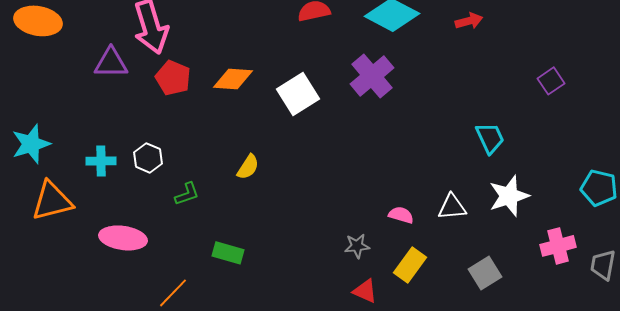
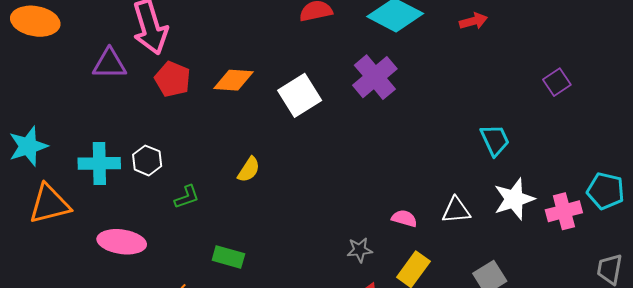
cyan cross: (101, 161) -> (99, 163), size x1.4
pink cross: (558, 246) -> (564, 211), moved

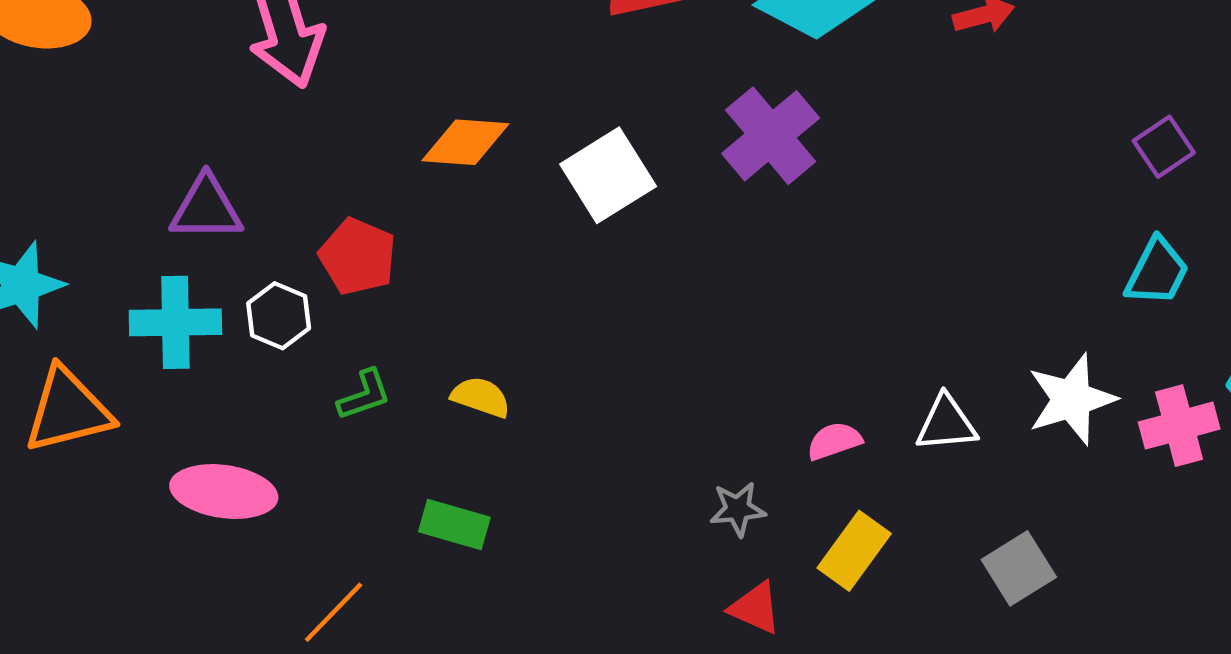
purple triangle: (109, 64) -> (206, 208), moved
red pentagon: (173, 79) -> (358, 257), moved
cyan trapezoid: (495, 140) -> (1157, 272), moved, turned 52
yellow semicircle: (249, 170) -> (481, 397), moved, turned -104
pink semicircle: (404, 218) -> (834, 441), turned -35

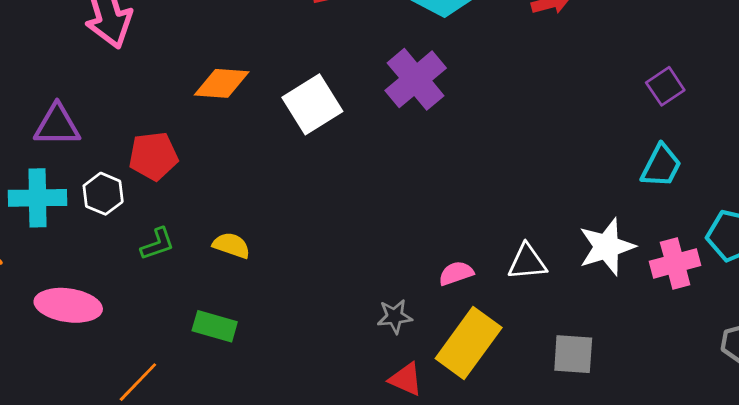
red pentagon: (358, 257) -> (153, 156), turned -30
yellow rectangle: (854, 551) -> (469, 343), size x1.4
gray square: (1019, 568) -> (573, 354), turned 36

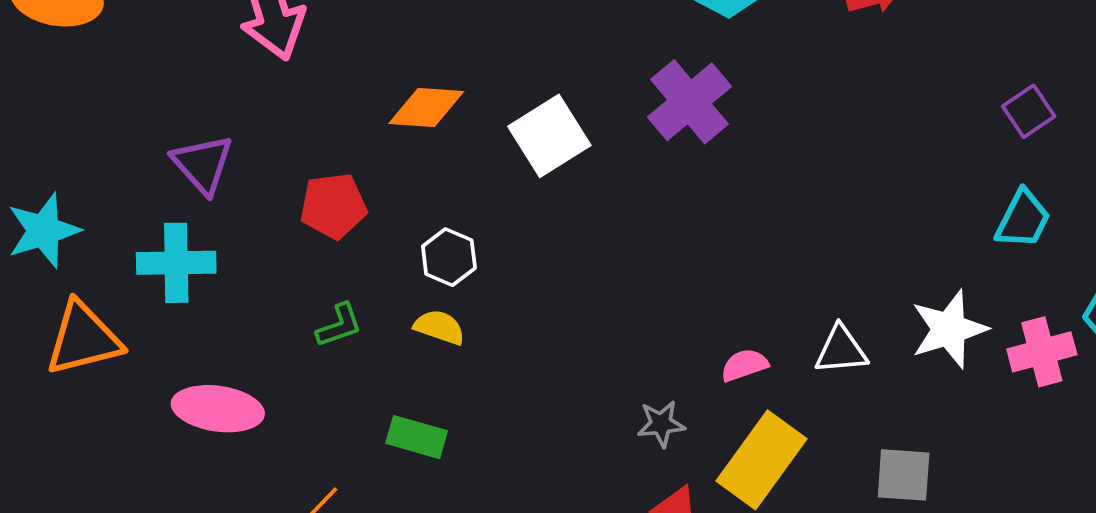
purple triangle: (57, 125) -> (203, 164), turned 48
white hexagon: (103, 194) -> (449, 257), moved

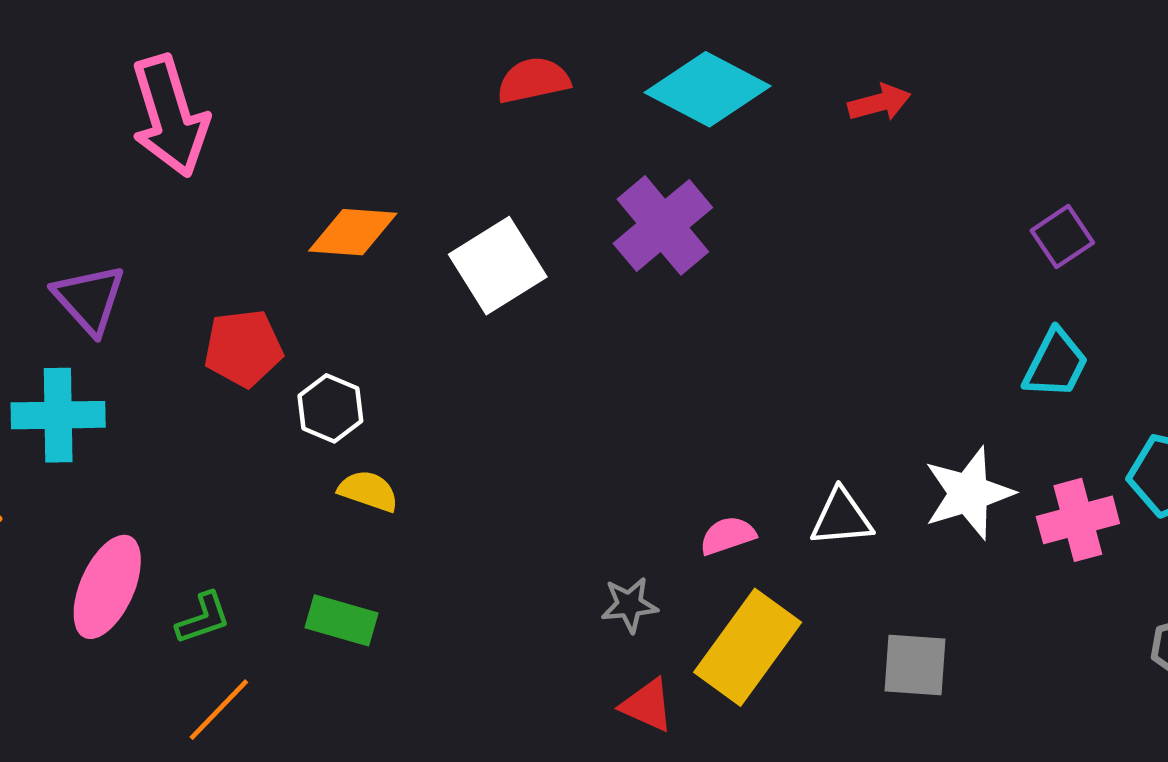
white hexagon: (449, 257) -> (330, 408), moved
green L-shape: (339, 325) -> (203, 618), moved
pink ellipse: (218, 409) -> (107, 587), turned -74

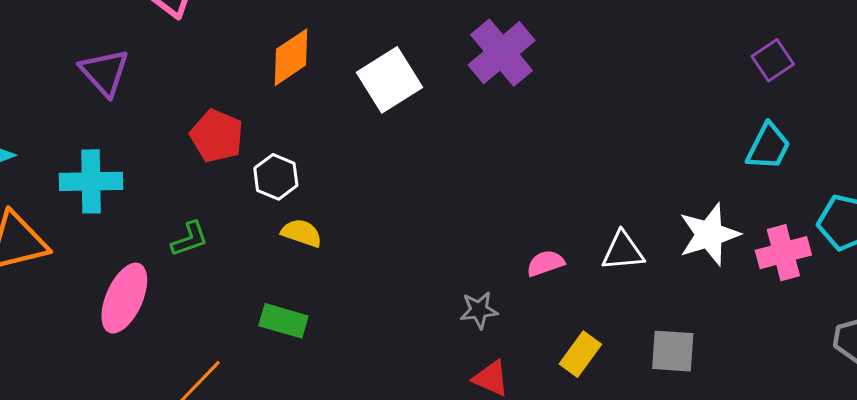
orange diamond: (353, 232) -> (291, 57), turned -38
purple triangle: (89, 299) -> (105, 72), moved
red pentagon: (243, 348) -> (217, 136), turned 30
green L-shape: (203, 618) -> (189, 239), moved
yellow rectangle: (748, 647) -> (580, 354), moved, size x0.6

